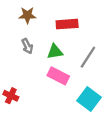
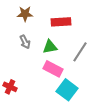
cyan square: (89, 99) -> (67, 90), moved

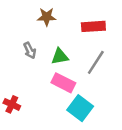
brown star: (25, 14) -> (47, 17), moved
red rectangle: (61, 22) -> (93, 26), moved

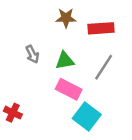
brown star: (47, 17) -> (66, 18), moved

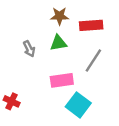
green triangle: (65, 61) -> (58, 43), moved
pink rectangle: (69, 89) -> (62, 80), turned -35

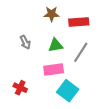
green triangle: (58, 43) -> (56, 45), moved
red cross: (12, 101) -> (20, 88), moved

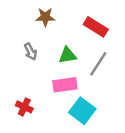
brown star: (52, 14) -> (45, 17), moved
red rectangle: (79, 22) -> (96, 27), turned 36

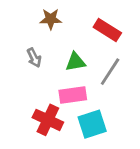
red cross: (24, 107) -> (48, 120), moved, size x1.5
cyan square: (82, 111) -> (92, 124), turned 35

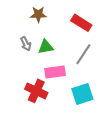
green triangle: (76, 62) -> (46, 47), moved
cyan square: (92, 124) -> (82, 94), moved

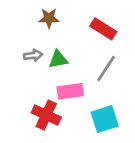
gray arrow: (26, 44) -> (33, 55), turned -72

